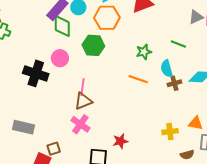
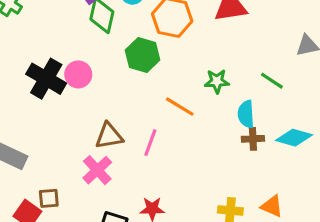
pink circle: (60, 58) -> (78, 74), moved
orange line: (138, 79) -> (180, 107), moved
pink line: (82, 87) -> (150, 143), moved

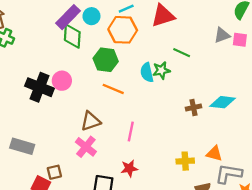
green line: (272, 81) -> (182, 53), moved
orange line: (180, 107) -> (113, 89), moved
cyan semicircle: (246, 114) -> (147, 72), moved
pink line: (150, 143) -> (131, 132), moved

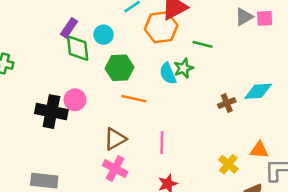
cyan circle: (91, 16) -> (103, 35), moved
purple rectangle: (68, 17) -> (69, 28), size x0.7
orange hexagon: (123, 30) -> (161, 27), moved
yellow cross: (185, 161) -> (228, 164), turned -36

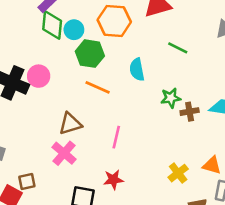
orange hexagon: (161, 27) -> (114, 21), moved
cyan circle: (103, 35) -> (74, 30), moved
green star: (184, 68) -> (171, 98), moved

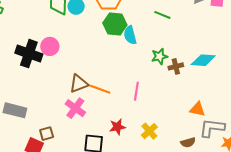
green hexagon: (90, 54) -> (115, 24), moved
orange line: (98, 87) -> (100, 89), moved
pink line: (116, 137) -> (136, 91), moved
yellow cross: (178, 173) -> (149, 131), moved

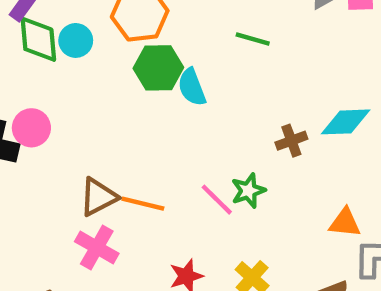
green star: (160, 56) -> (248, 191), moved
pink line: (136, 91) -> (217, 200), turned -48

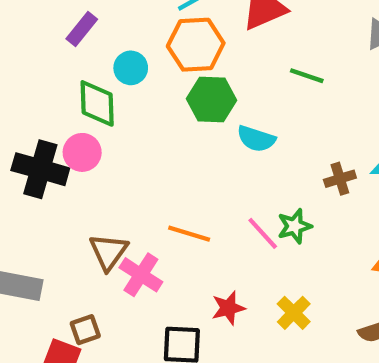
green diamond: (38, 39) -> (97, 103), moved
cyan semicircle: (192, 87) -> (256, 139), moved, turned -54
brown triangle: (98, 197) -> (108, 252), moved, turned -30

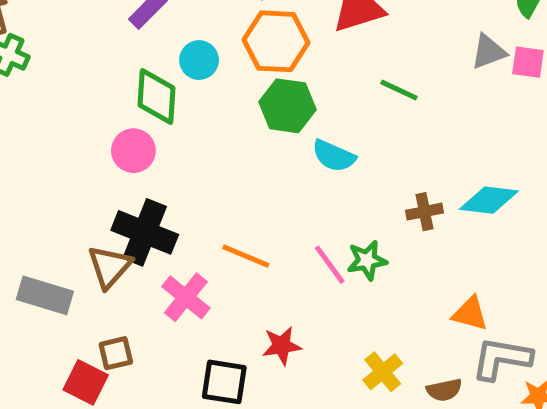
black cross: (40, 169) -> (145, 232), moved
brown triangle: (108, 252) -> (110, 267), moved
yellow cross: (294, 313) -> (383, 372), moved

